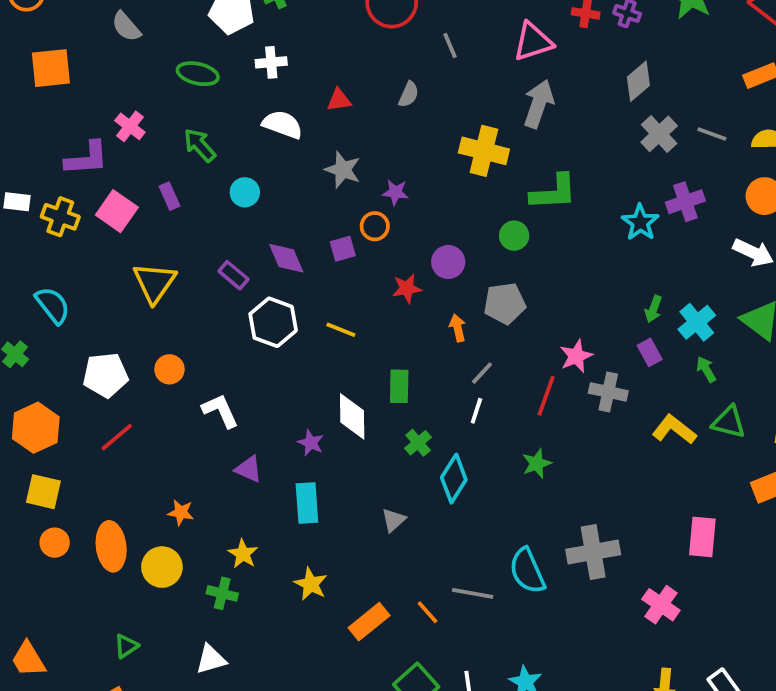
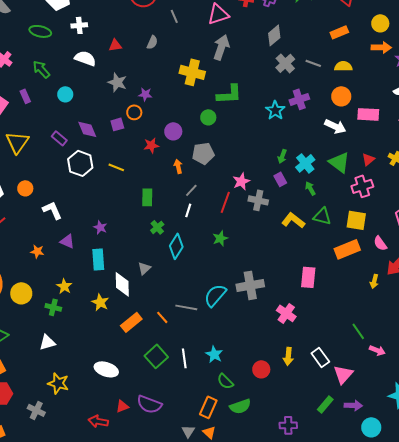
white diamond: (352, 416) -> (122, 284), moved
orange star: (181, 512) -> (37, 251), moved
cyan semicircle: (527, 571) -> (215, 295), turned 65

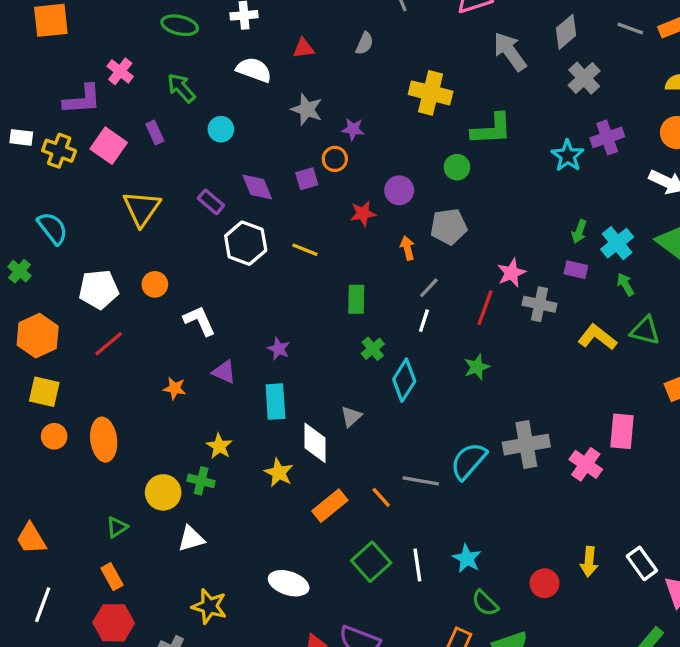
gray arrow: (221, 47) -> (510, 52), moved, turned -55
gray line: (313, 63) -> (630, 29), moved
purple rectangle: (280, 179) -> (576, 270), turned -48
yellow circle: (21, 293) -> (163, 492), moved
pink cross: (286, 313) -> (586, 464), moved

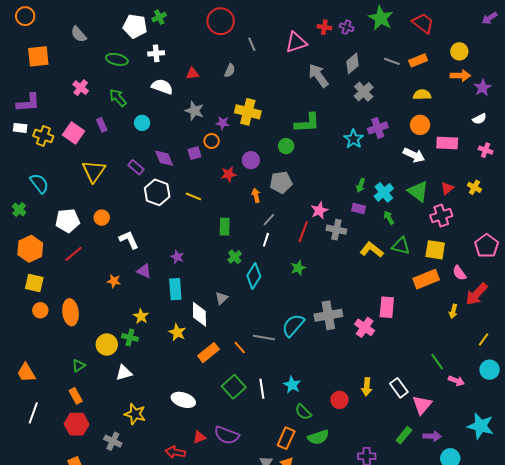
yellow cross: (431, 93) -> (248, 112), moved
purple L-shape: (82, 100) -> (28, 103), moved

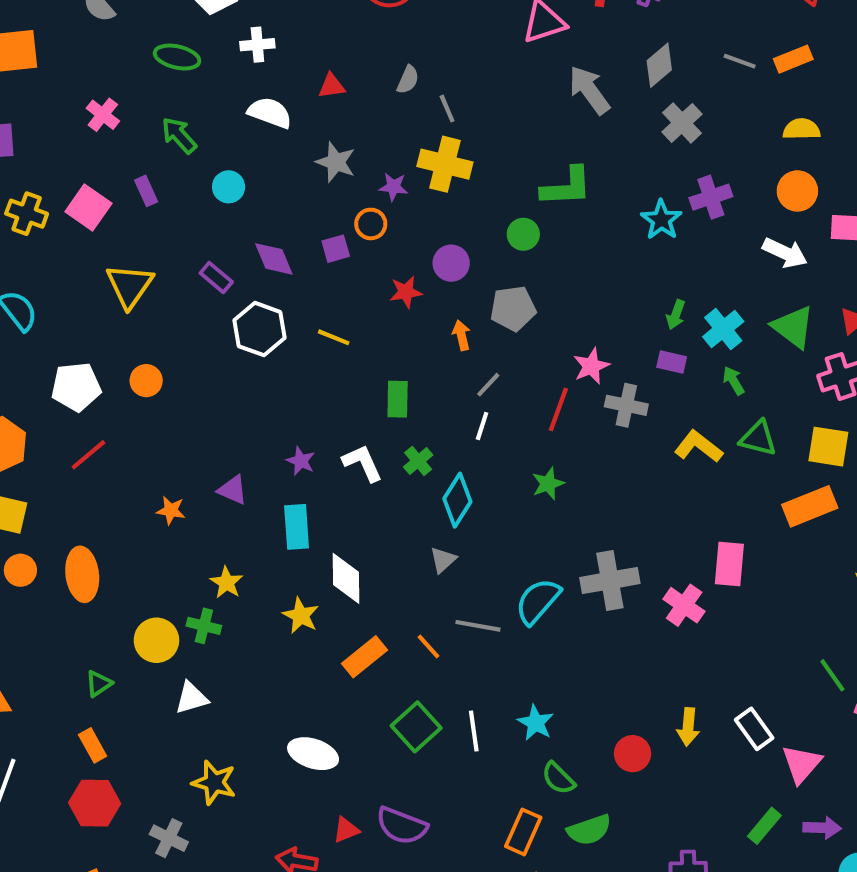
gray line: (252, 44) -> (447, 109), moved
white L-shape: (129, 240) -> (363, 463), moved
gray triangle: (222, 298) -> (443, 560), moved

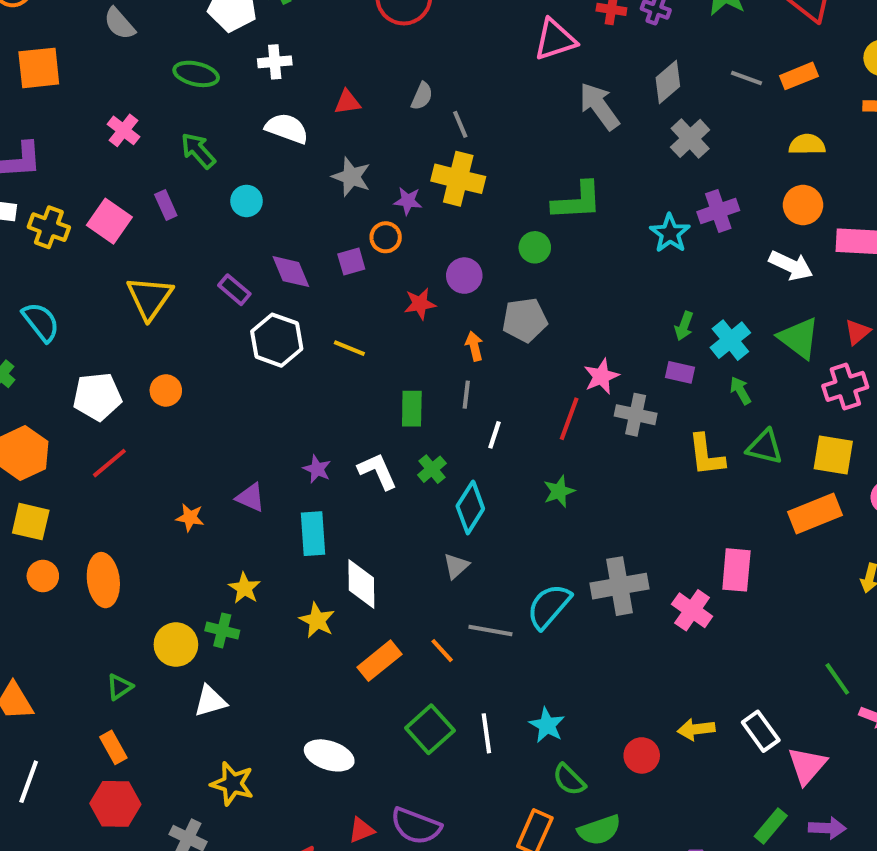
gray line: (488, 385) -> (466, 395), moved, turned -36
yellow L-shape: (698, 447) -> (706, 455), turned -135
yellow arrow: (688, 727) -> (696, 729), turned 78

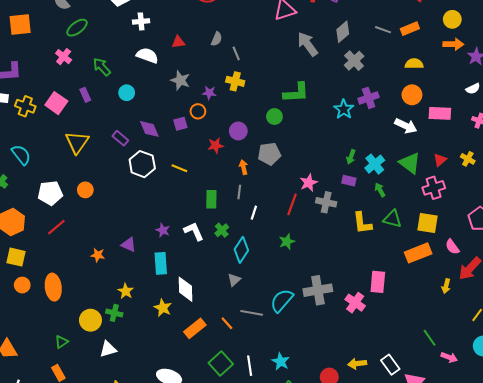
green ellipse: (196, 74) -> (77, 28), moved, turned -50
yellow cross: (458, 179) -> (235, 81), size x0.7

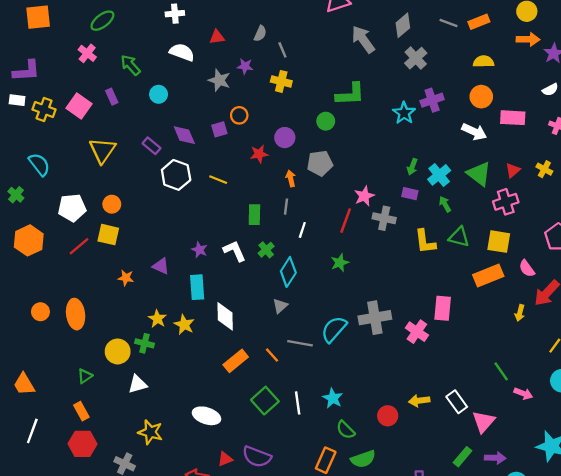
purple star: (209, 93) -> (245, 66), moved
yellow square: (16, 257) -> (108, 235), moved
yellow star: (163, 308) -> (184, 325), moved

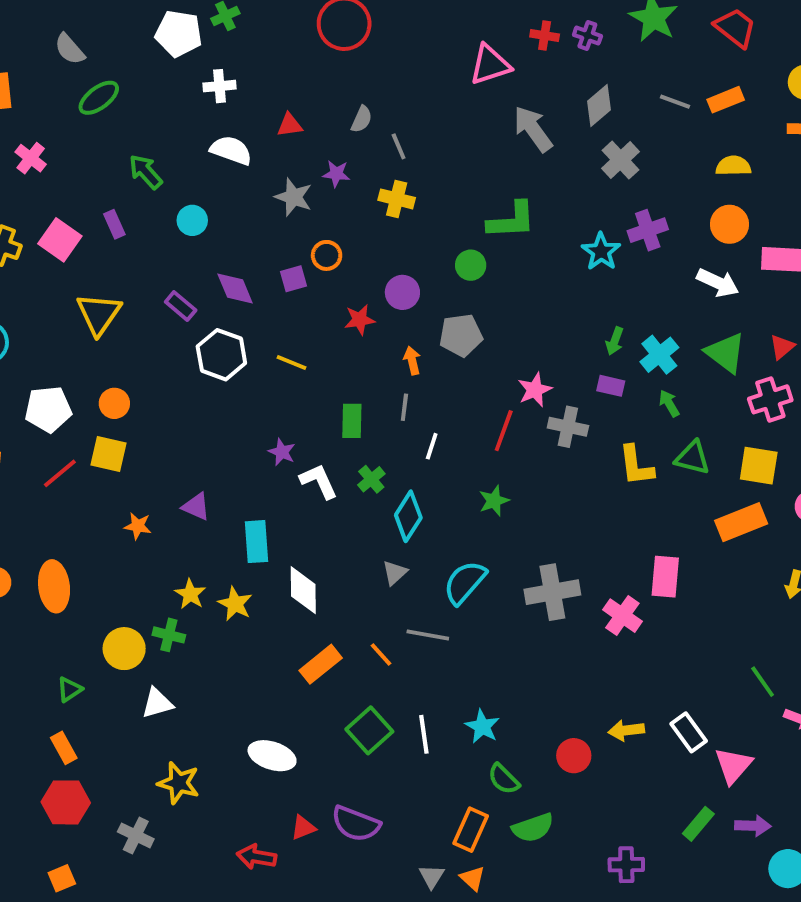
pink cross: (87, 53) -> (31, 158), moved
purple star: (199, 250) -> (282, 452), moved
cyan semicircle: (334, 329) -> (465, 582), moved

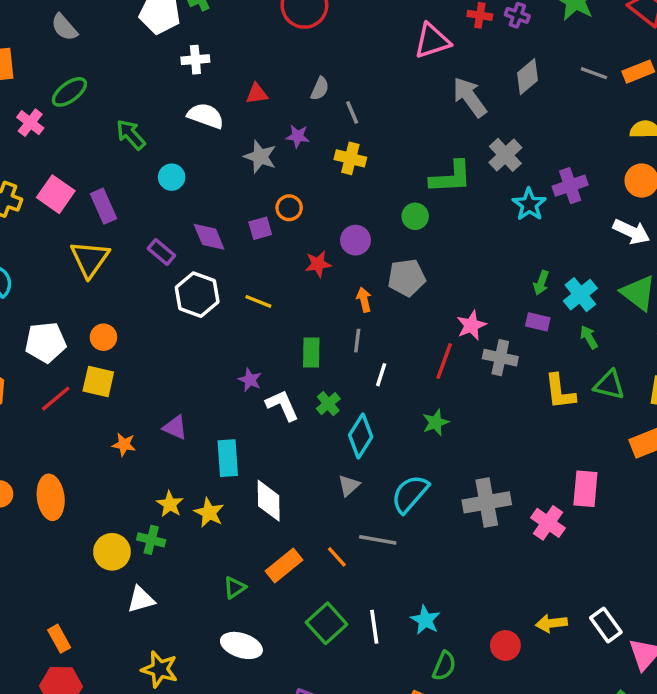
green ellipse: (99, 98) -> (69, 92), moved
gray cross: (620, 160) -> (505, 155), moved
purple rectangle: (114, 224) -> (103, 206), moved, size x1.4
green triangle: (70, 689) -> (235, 588), moved
green semicircle: (504, 779) -> (444, 666), turned -112

